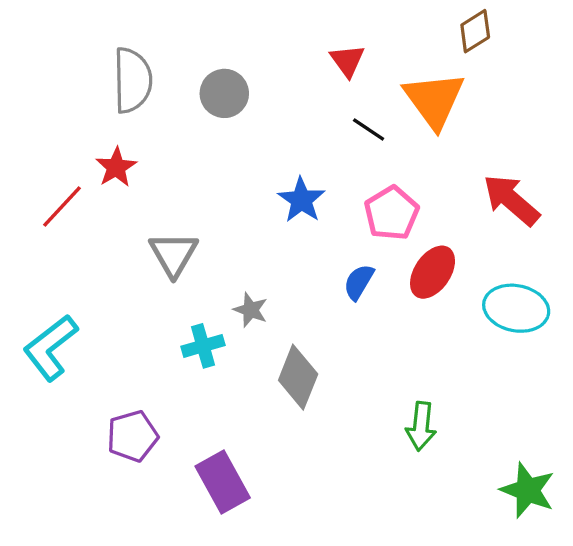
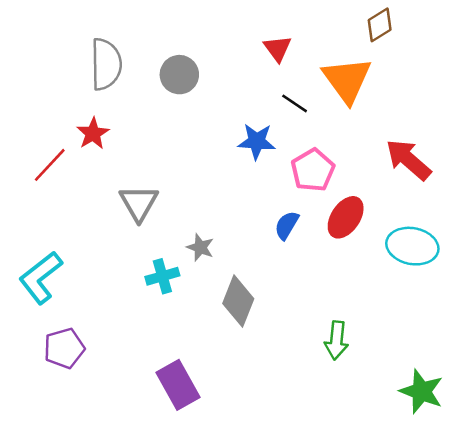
blue star: (301, 200) -> (257, 141), moved, turned -30
purple pentagon: (132, 436) -> (64, 348), moved

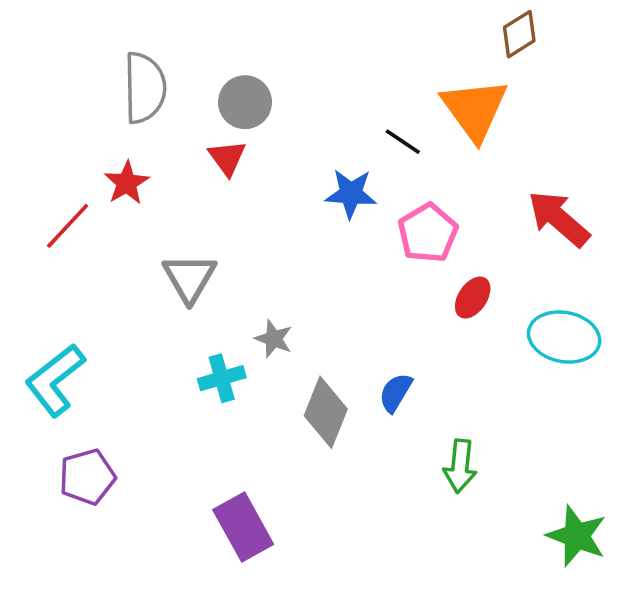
red triangle: (278, 48) -> (227, 158), moved
red ellipse: (346, 217) -> (473, 298), size x0.7
blue semicircle: (287, 225) -> (396, 393), moved

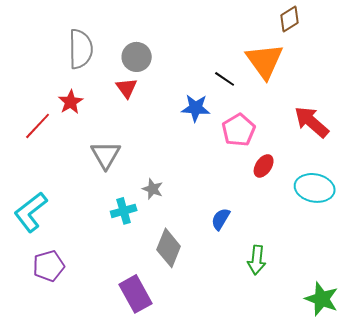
gray diamond: (326, 412) -> (169, 248), moved

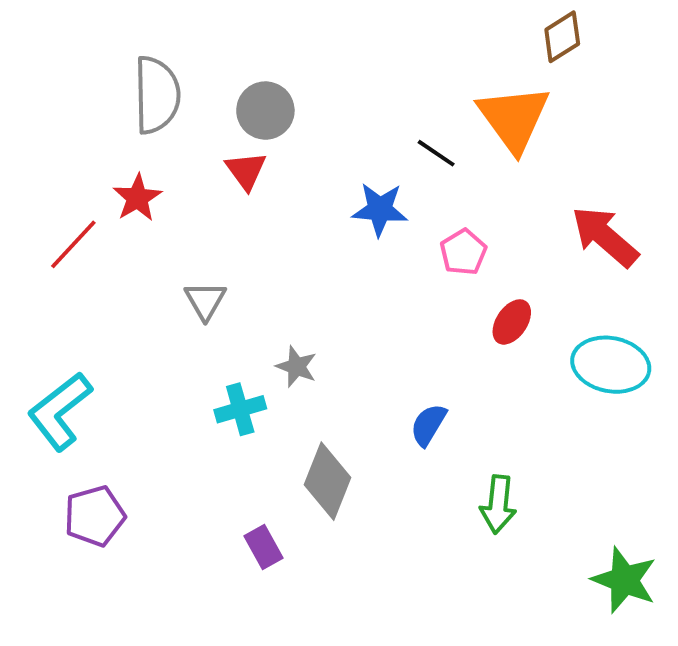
pink pentagon: (239, 130) -> (463, 252), size x0.7
gray triangle: (106, 155) -> (205, 301), size x0.7
purple rectangle: (136, 294) -> (263, 547), moved, size x0.6

